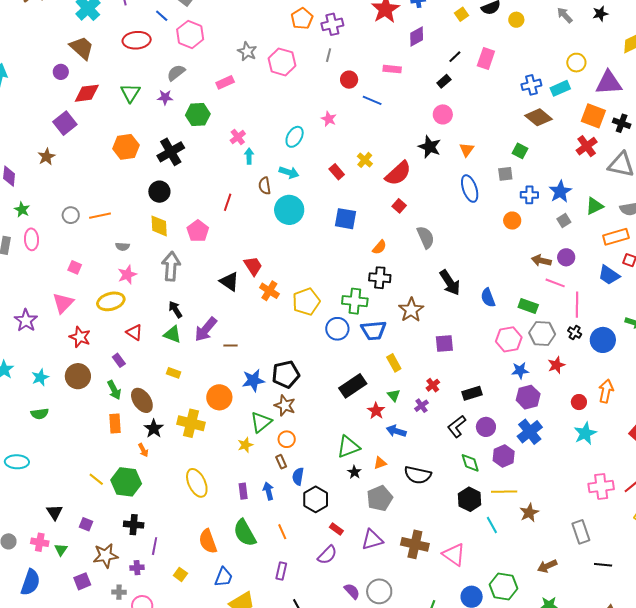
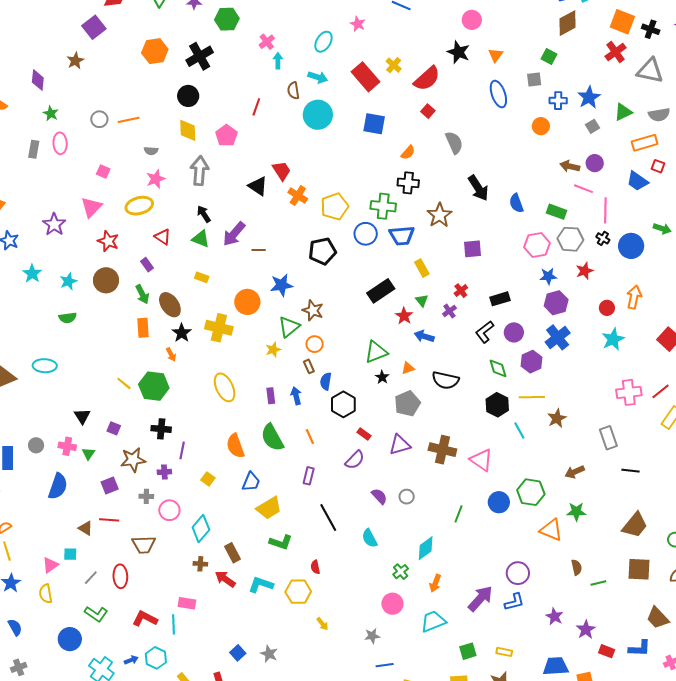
brown diamond: (538, 117) -> (567, 23), turned -68
red rectangle: (337, 172) -> (365, 77), size x1.8
black pentagon: (286, 374) -> (322, 251), moved
gray circle: (379, 591) -> (407, 497), size x0.6

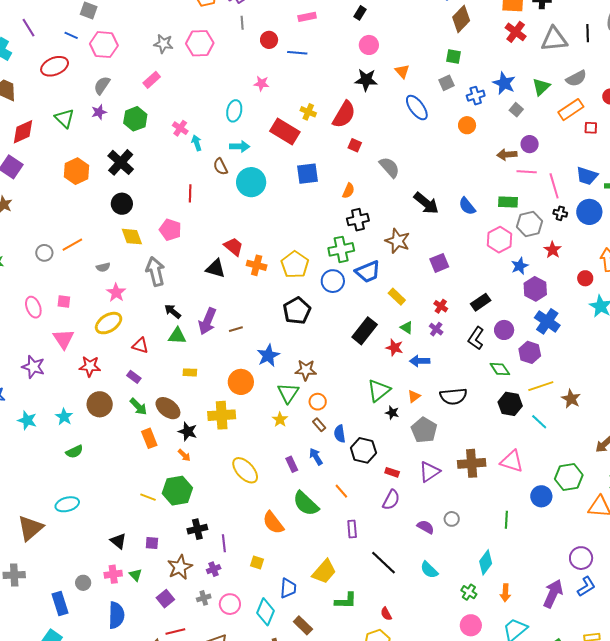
pink ellipse: (60, 143) -> (33, 307), moved
blue trapezoid: (637, 181) -> (587, 176), moved
blue trapezoid: (251, 482) -> (288, 588), moved

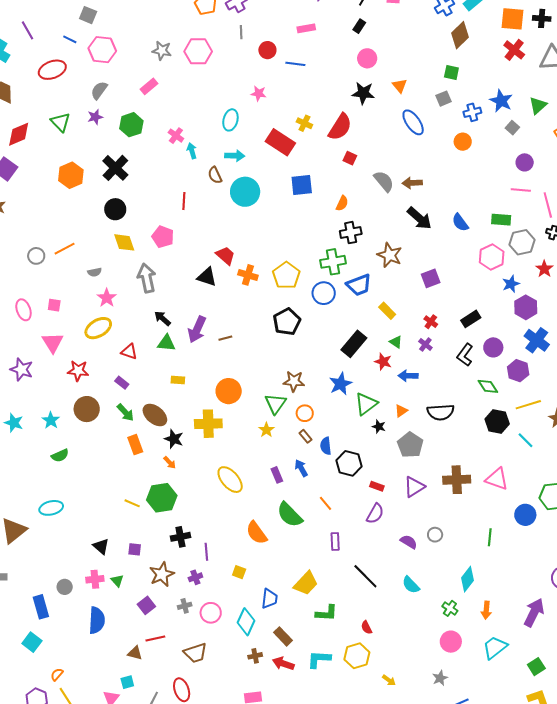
brown arrow: (507, 155) -> (412, 183), moved
blue star: (268, 356) -> (341, 384), moved

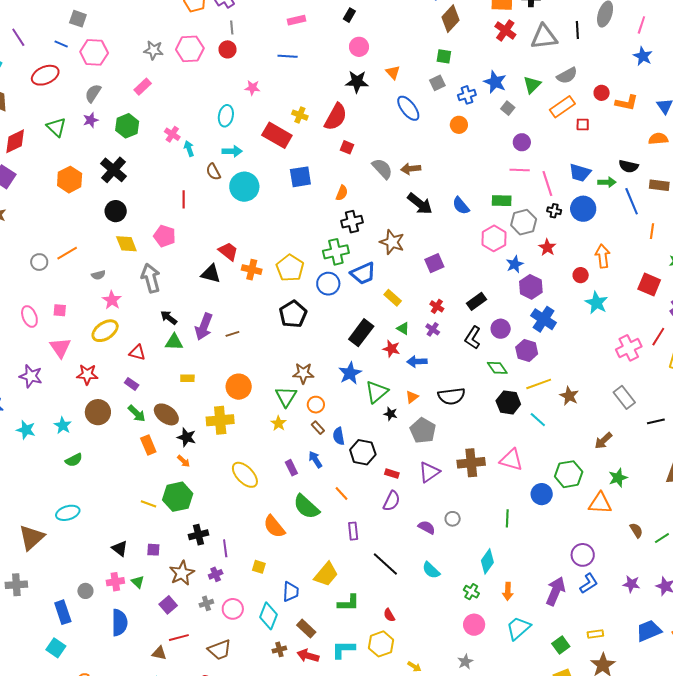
red circle: (267, 50) -> (228, 49), moved

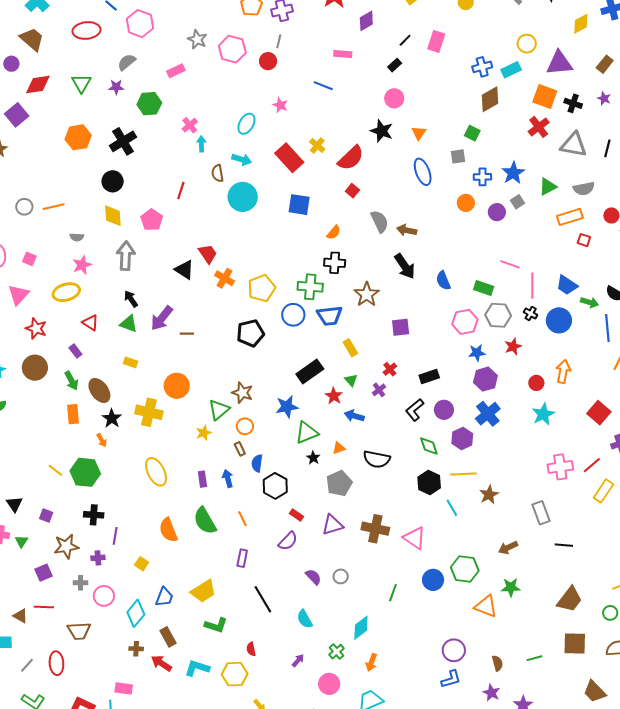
purple circle: (522, 142) -> (497, 212), moved
brown semicircle: (636, 530) -> (497, 663), moved
purple arrow: (556, 591) -> (298, 661), moved, size x0.5

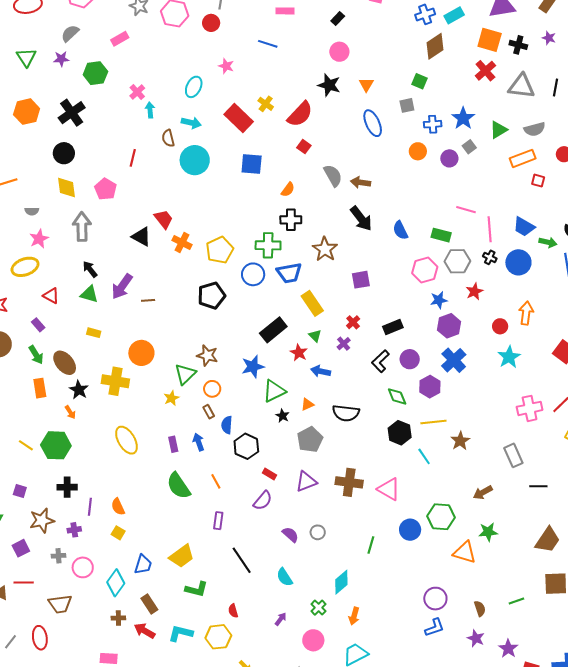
yellow rectangle: (350, 348) -> (312, 303), size x1.4
orange semicircle: (168, 530) -> (118, 507), moved, size x0.7

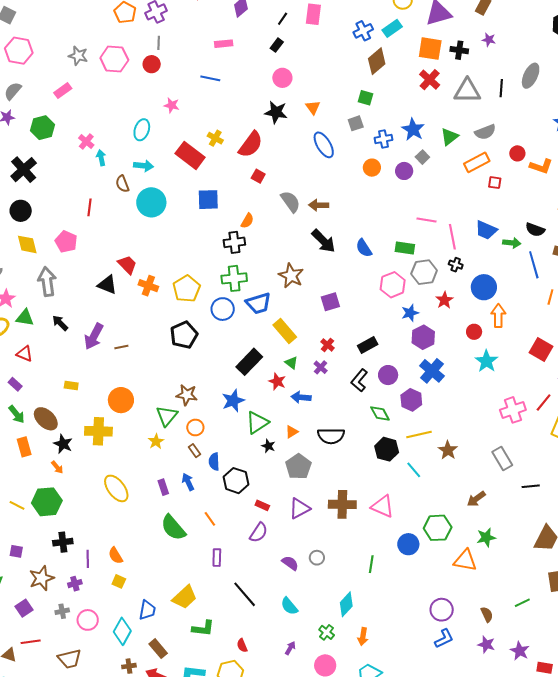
black cross: (291, 220) -> (234, 242), moved
blue circle: (518, 262) -> (484, 287), moved
green triangle: (89, 294) -> (25, 318), moved

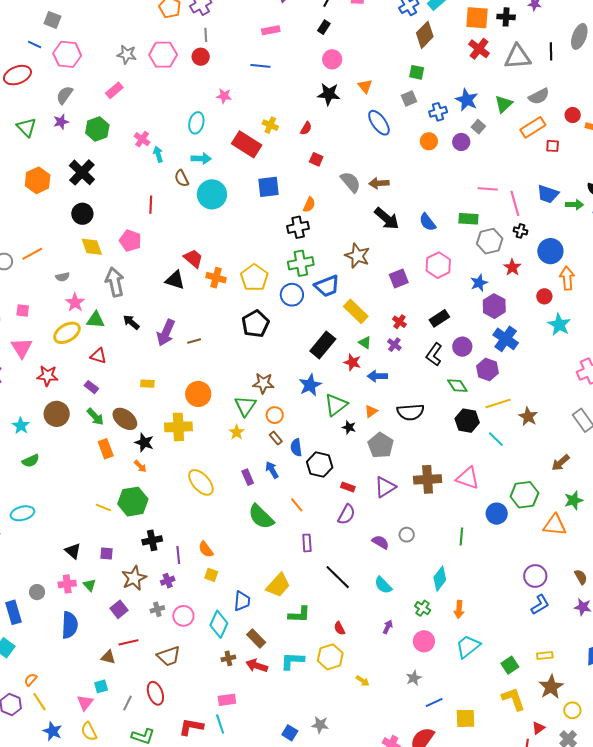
red semicircle: (251, 144) -> (306, 128), size x0.5
pink hexagon: (393, 285) -> (438, 265), moved

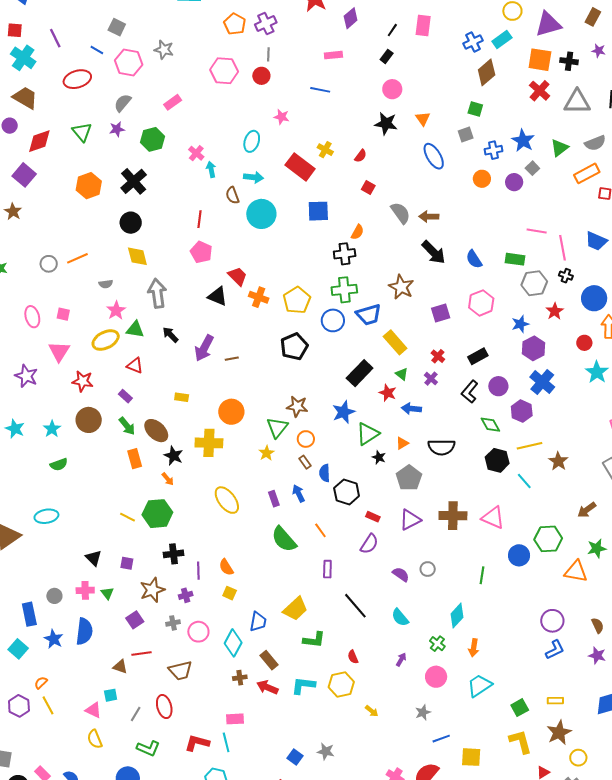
gray star: (127, 54) -> (164, 50), moved
pink pentagon: (130, 241) -> (201, 252), moved
pink triangle: (85, 703) -> (93, 710), turned -48
blue star: (53, 731) -> (54, 639), moved

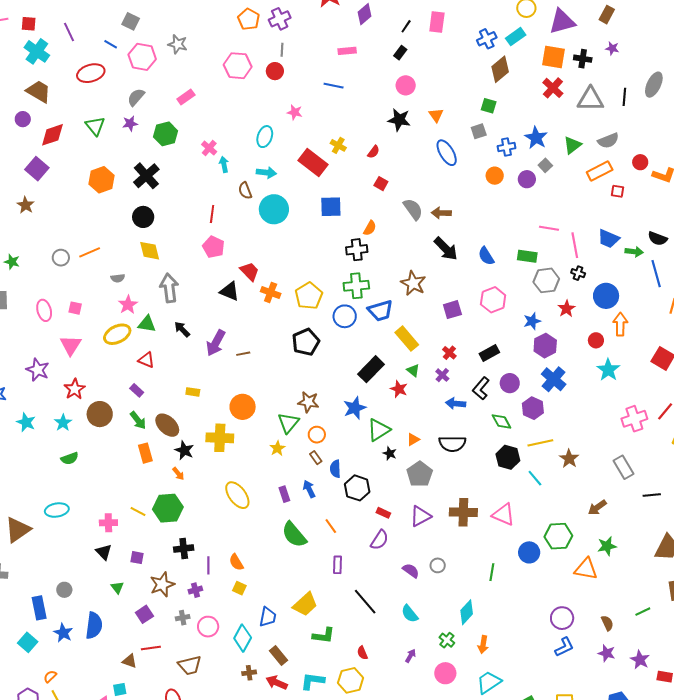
red star: (83, 381) -> (75, 389), moved, turned 30
blue arrow: (411, 409) -> (456, 404), moved
pink cross: (85, 590) -> (108, 523), moved

